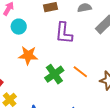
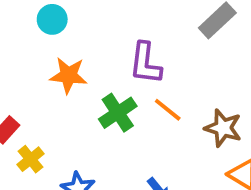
purple L-shape: (64, 33) -> (145, 63), moved

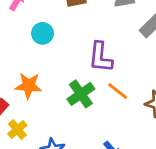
cyan circle: (52, 19) -> (43, 33), moved
orange star: (68, 75) -> (29, 86), moved

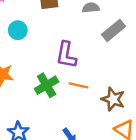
orange line: (118, 91) -> (79, 85), turned -30

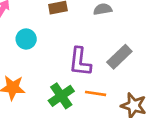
gray rectangle: (114, 30) -> (119, 57), moved

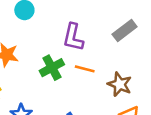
gray rectangle: (119, 57) -> (125, 30), moved

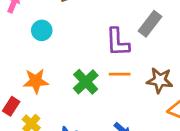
purple L-shape: (73, 37) -> (118, 42), moved

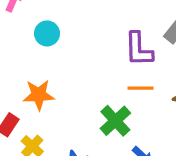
green cross: (86, 82) -> (115, 121), moved

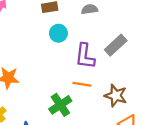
cyan circle: (47, 33) -> (58, 33), moved

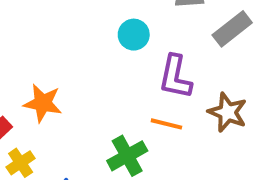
gray rectangle: (116, 45) -> (232, 29), moved
brown star: (116, 96) -> (228, 112), moved

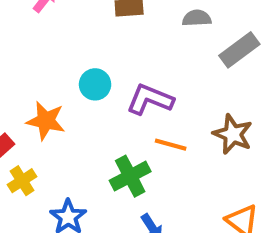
cyan circle: (134, 35) -> (95, 84), moved
purple L-shape: (175, 77) -> (150, 99), moved, turned 99

